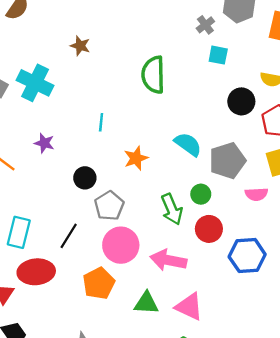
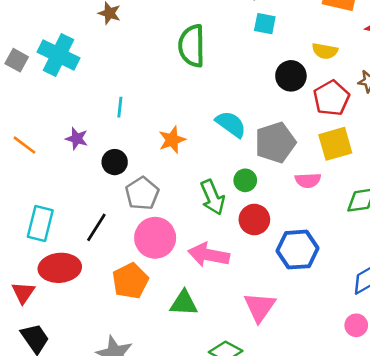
cyan line: (101, 122) -> (120, 107), moved
purple star: (44, 143) -> (77, 139), moved
pink triangle: (189, 307) -> (260, 307), moved, turned 40

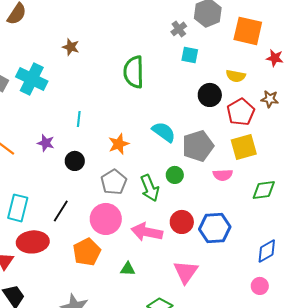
gray pentagon: (142, 193) -> (114, 182), moved
red circle: (254, 220) -> (182, 222), moved
green triangle: (184, 303) -> (128, 269), size x0.7

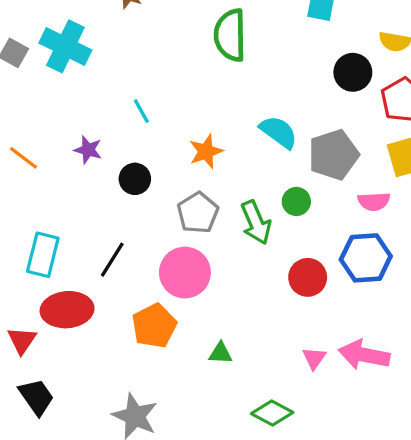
cyan line: (79, 119) -> (141, 111), turned -35
blue hexagon: (215, 228) -> (366, 258), moved
pink arrow: (147, 232) -> (364, 355), moved
pink triangle: (186, 272) -> (314, 358), size x0.6

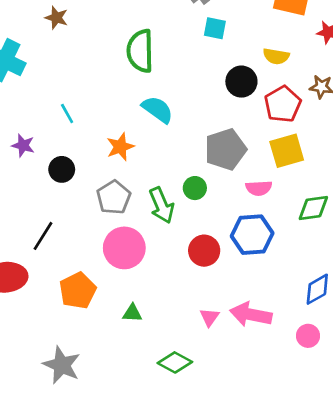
cyan semicircle: (279, 132) -> (158, 109), moved
pink circle: (185, 273) -> (124, 248), moved

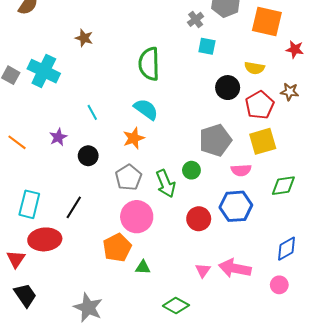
cyan semicircle: (158, 109) -> (146, 109), moved
purple star: (23, 145) -> (58, 137), turned 30
orange pentagon: (78, 291) -> (117, 248), moved

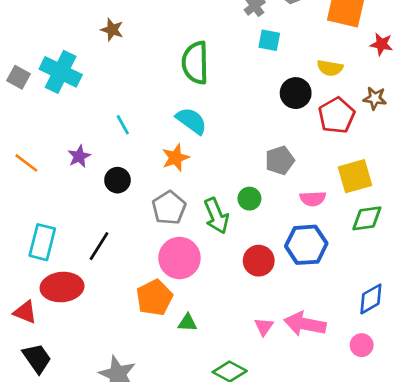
gray pentagon: (215, 140) -> (280, 160), size x0.7
yellow square: (263, 141) -> (355, 176), moved
red triangle: (16, 259) -> (25, 312), turned -42

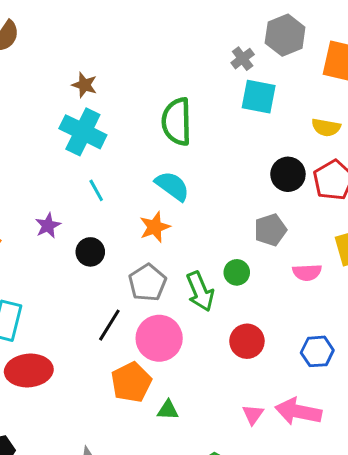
cyan square: (269, 40) -> (259, 97), size x1.4
cyan cross: (61, 72) -> (83, 132), moved
black circle: (296, 93) -> (288, 174), moved
blue hexagon: (306, 245) -> (317, 351), moved, size x0.7
black line: (99, 246) -> (109, 325), moved

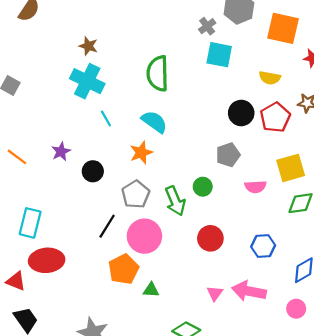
cyan line: (96, 190) -> (106, 118), moved

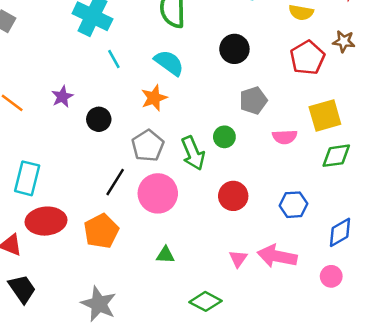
black circle: (241, 113) -> (234, 49), moved
orange pentagon: (124, 269) -> (101, 231), moved

